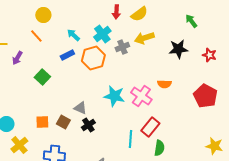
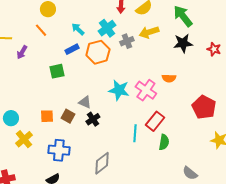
green arrow: (191, 21) -> (183, 16), moved, size x1.6
green square: (42, 77) -> (57, 71), moved, turned 35
red pentagon: (205, 96) -> (204, 107), moved

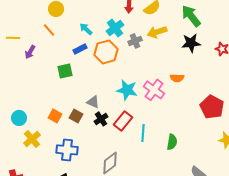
orange square: (47, 116) -> (55, 116), turned 32
red rectangle: (155, 121) -> (123, 121), moved

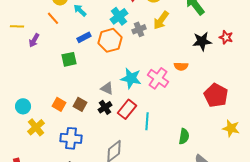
cyan arrow: (86, 29) -> (80, 10), moved
yellow arrow: (157, 32) -> (161, 20), turned -36
black star: (191, 43) -> (202, 41), moved
gray triangle: (93, 102) -> (107, 88), moved
green semicircle: (172, 142) -> (184, 136), moved

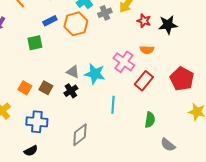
red star: (226, 37) -> (144, 21), moved
cyan star: (131, 78) -> (95, 74), moved
red rectangle: (127, 109) -> (144, 81), moved

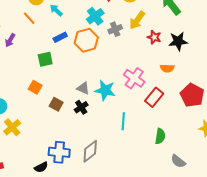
orange semicircle: (147, 50) -> (167, 68), moved
orange square: (25, 88) -> (35, 87), moved
blue cross: (37, 122) -> (59, 152), moved

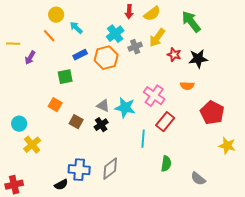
red rectangle: (154, 97) -> (165, 122), moved
green semicircle: (160, 136) -> (166, 164), moved

